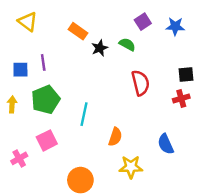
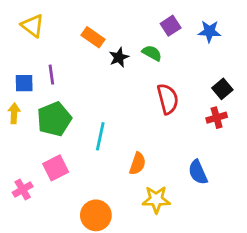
black square: (186, 74) -> (222, 89), turned -35
yellow arrow: (12, 104) -> (14, 113), moved

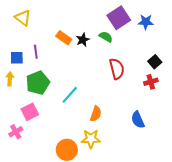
purple square: (171, 26) -> (119, 18), size x1.6
orange rectangle: (93, 37) -> (64, 38), moved
cyan line: (100, 136) -> (70, 95), turned 30
pink square: (56, 168) -> (30, 112), moved
yellow star: (156, 200) -> (91, 139), moved

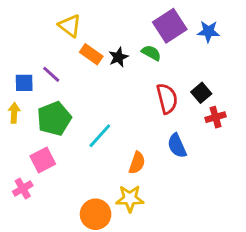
yellow triangle: (23, 18) -> (70, 26), moved
purple line: (36, 52) -> (51, 74), turned -40
black square: (155, 62) -> (201, 93), moved
blue semicircle: (138, 120) -> (177, 146), moved

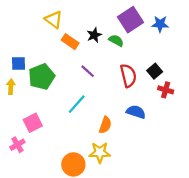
black star: (118, 57) -> (94, 35), moved
purple line: (51, 74) -> (88, 71), moved
red cross: (216, 117) -> (166, 90), turned 32
green pentagon: (54, 119) -> (42, 77), moved
blue semicircle: (177, 146) -> (136, 112), turned 132

